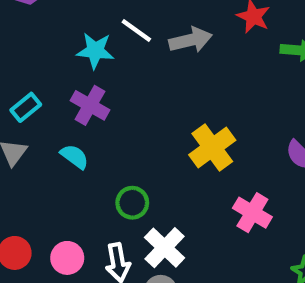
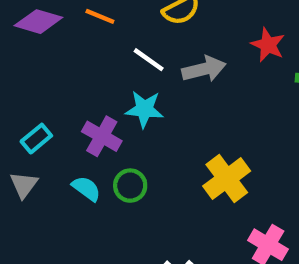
cyan star: (95, 51) -> (144, 109), moved
green circle: (132, 203) -> (130, 186), moved

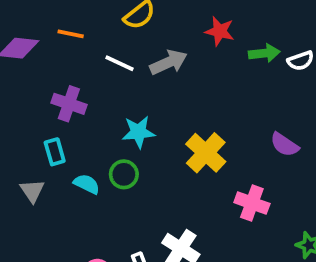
cyan star: (144, 109) -> (138, 132), moved
purple cross: (102, 136) -> (69, 104), moved
cyan rectangle: (36, 139) -> (55, 152), moved, turned -56

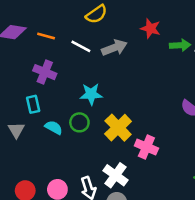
orange line: (71, 34) -> (46, 36), moved
yellow cross: (206, 153) -> (118, 128), moved
pink cross: (252, 203) -> (146, 147), moved

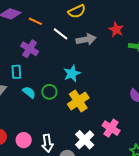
cyan star: (91, 94) -> (72, 73), moved, turned -30
pink cross: (146, 147) -> (111, 128), moved
white cross: (115, 175) -> (85, 140), moved

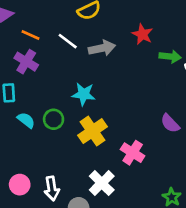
orange line: (35, 21) -> (31, 35), moved
cyan star: (72, 73) -> (84, 94), turned 30
pink cross: (111, 128) -> (133, 153), moved

